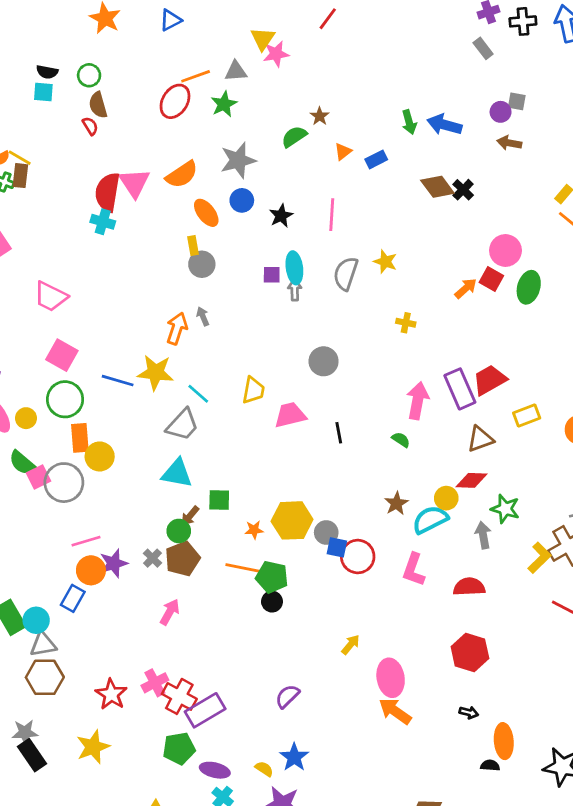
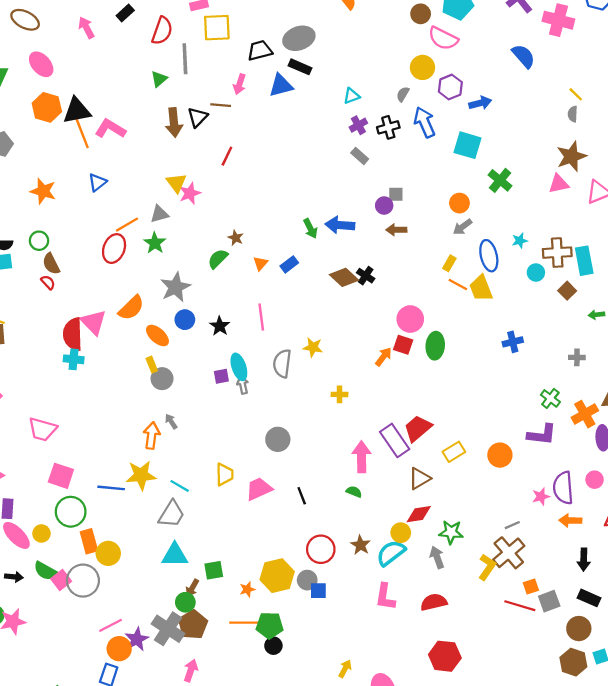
red circle: (358, 557) -> (321, 549), moved
gray cross: (152, 558) -> (168, 629), size x2.0

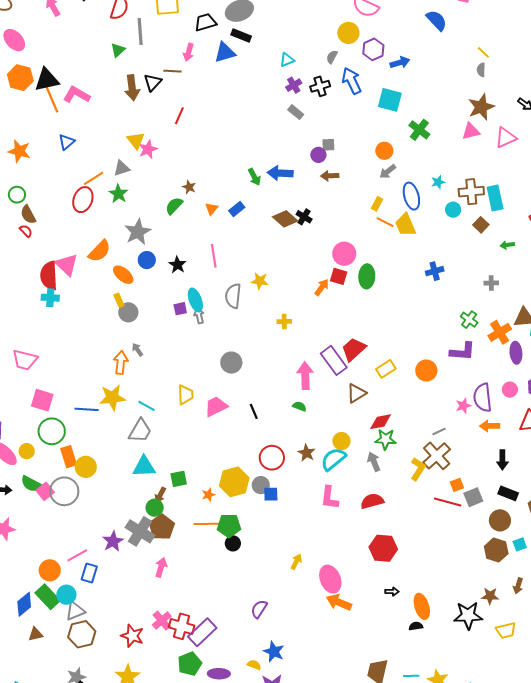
red diamond: (419, 514) -> (381, 422), moved
pink line: (110, 625) -> (77, 555), moved
orange circle: (119, 649) -> (50, 570), moved

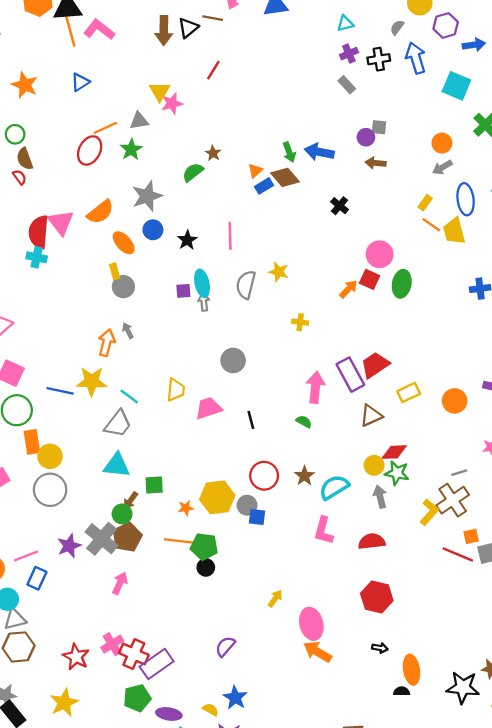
orange triangle: (212, 209) -> (255, 171), moved
brown diamond: (285, 219) -> (285, 177), moved
yellow circle: (341, 441) -> (374, 465), moved
gray circle: (64, 491) -> (50, 490), moved

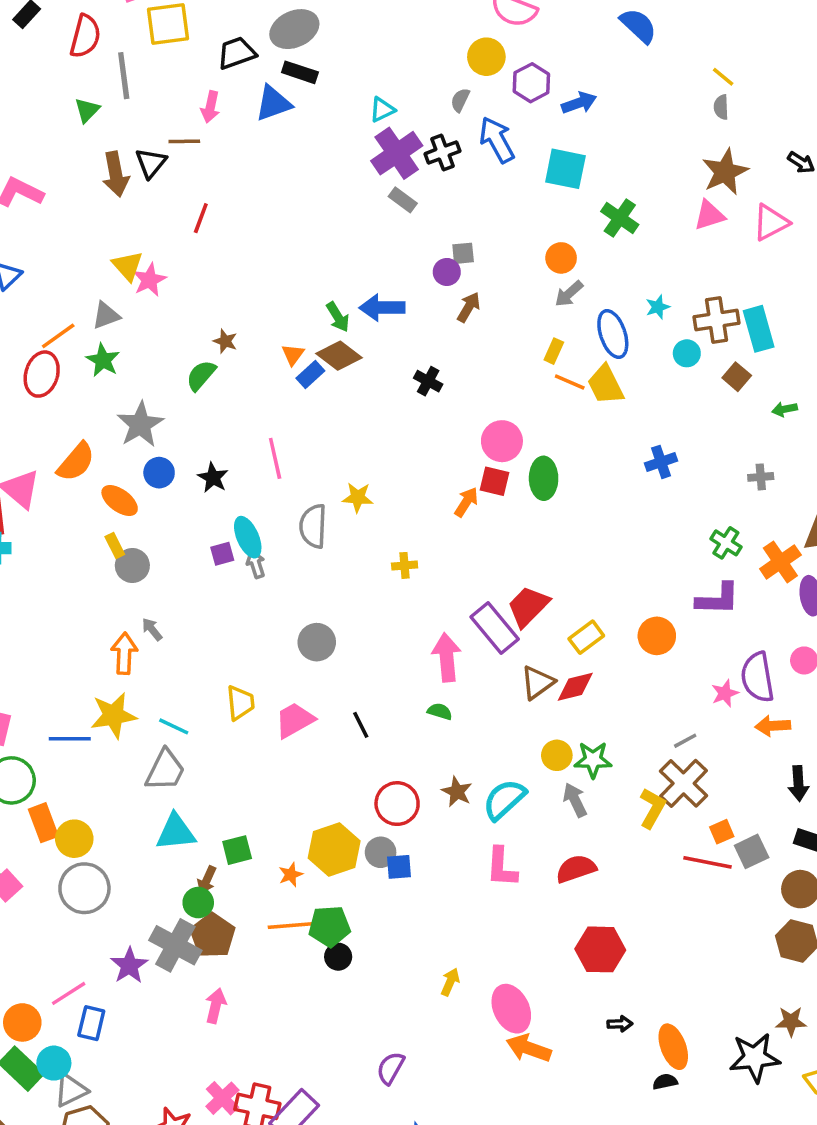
purple cross: (349, 54) -> (397, 153), size x1.8
brown arrow: (376, 163) -> (469, 307), turned 126
red diamond: (394, 452) -> (575, 687), moved

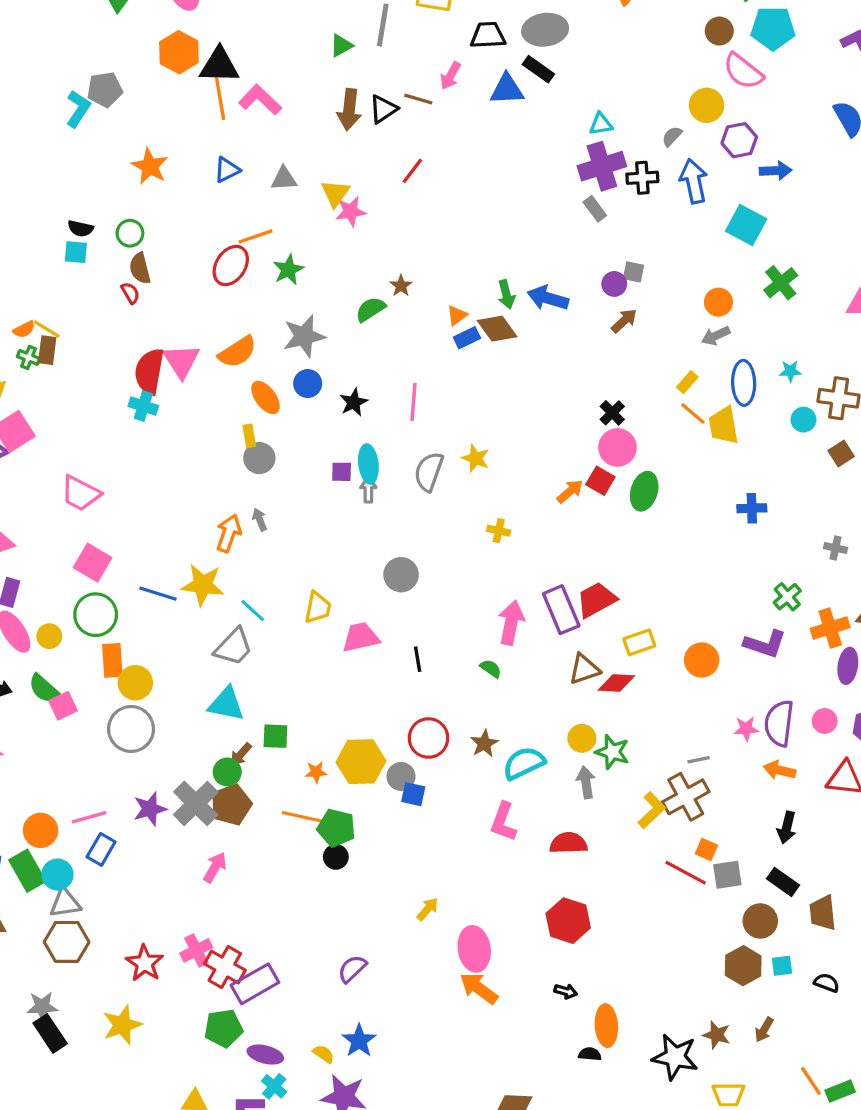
gray triangle: (106, 315) -> (284, 179), moved
black cross: (428, 381) -> (612, 413), moved
orange square: (722, 832) -> (706, 850), turned 30

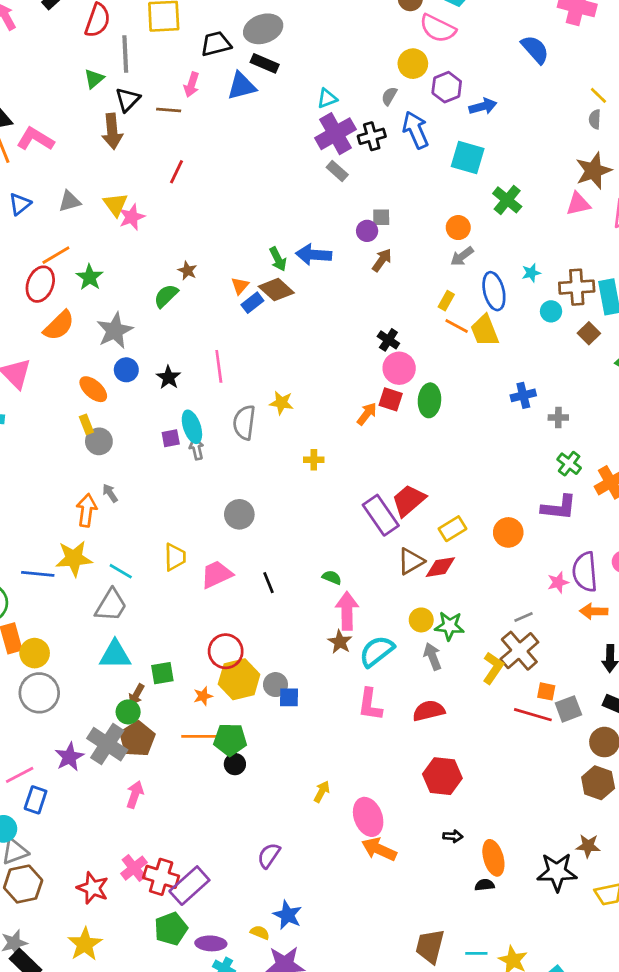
black triangle: (383, 109) -> (128, 100), moved
orange semicircle: (237, 352) -> (59, 325), moved
gray cross: (835, 548) -> (558, 417), moved
pink arrow: (511, 623) -> (347, 611), moved
red circle: (429, 738) -> (226, 651), moved

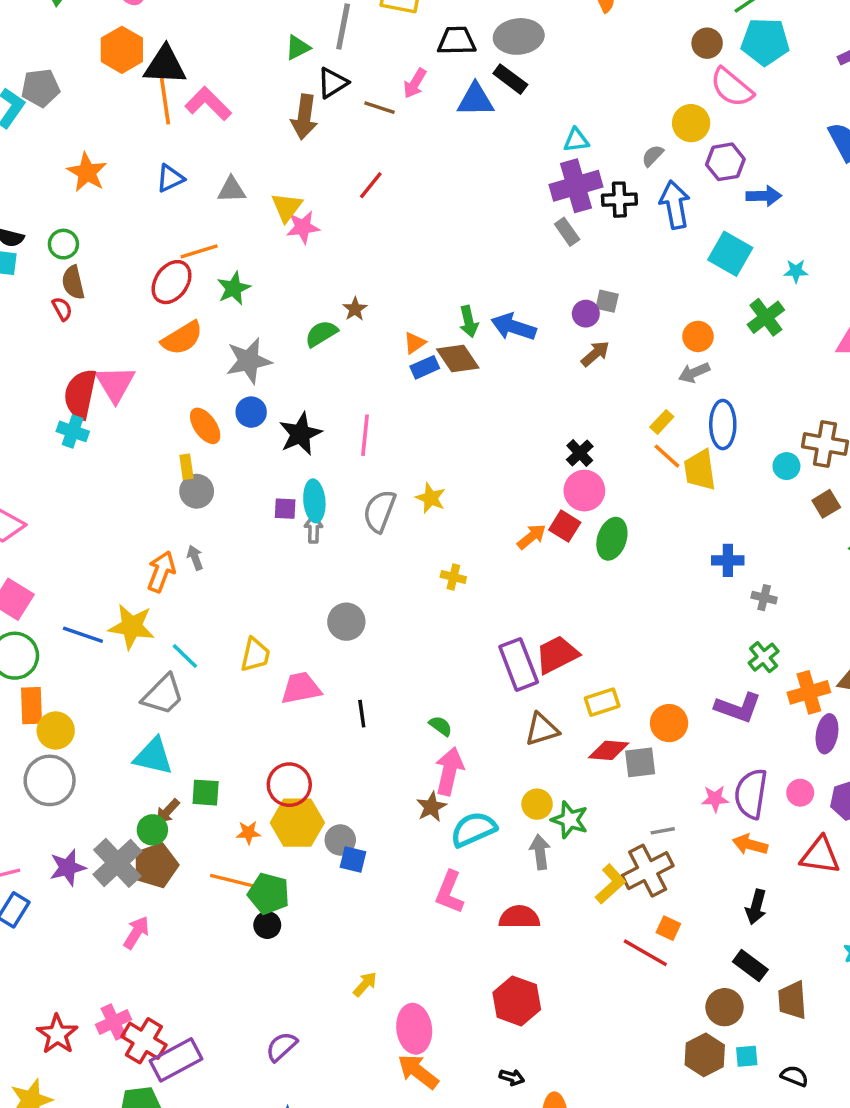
cyan star: (531, 273) -> (796, 271), moved
black star: (168, 377) -> (300, 434), size x1.4
red diamond: (440, 567) -> (609, 750), moved
gray square: (568, 709) -> (640, 762), moved

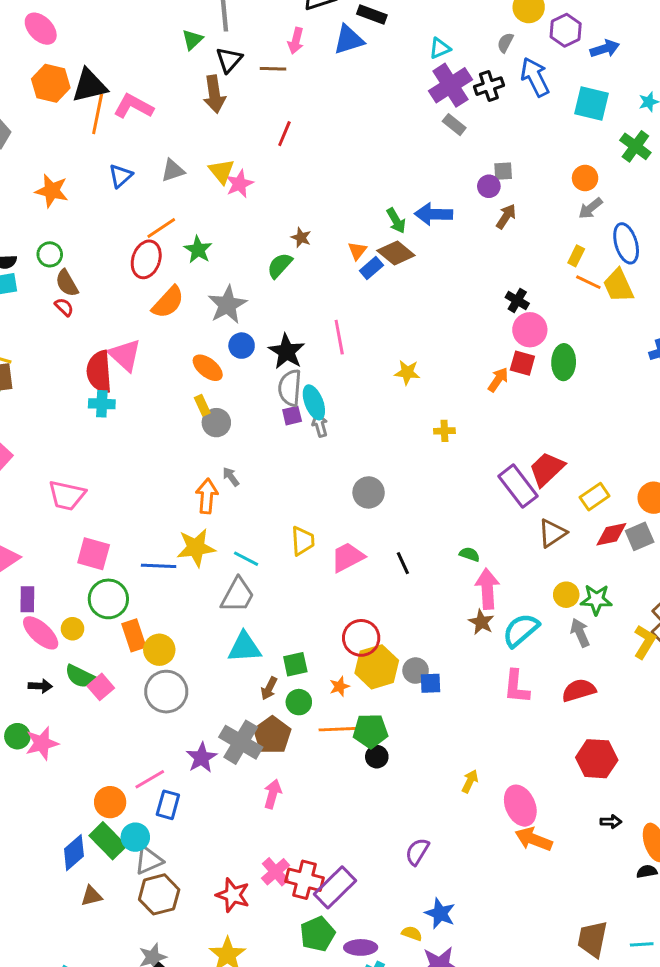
orange line: (165, 100) -> (98, 114), turned 36
gray semicircle: (379, 511) -> (290, 388), moved
green circle: (152, 830) -> (299, 702), moved

